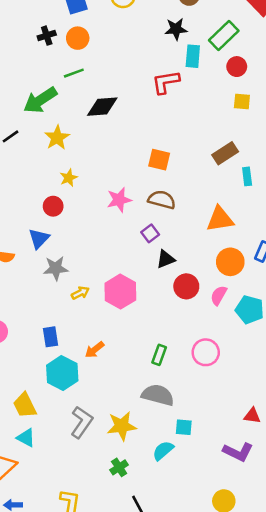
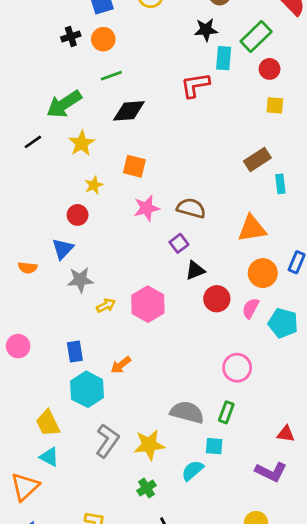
green line: (74, 73) -> (111, 76), moved
orange square: (159, 160) -> (134, 166), moved
green rectangle: (159, 355) -> (226, 412), moved

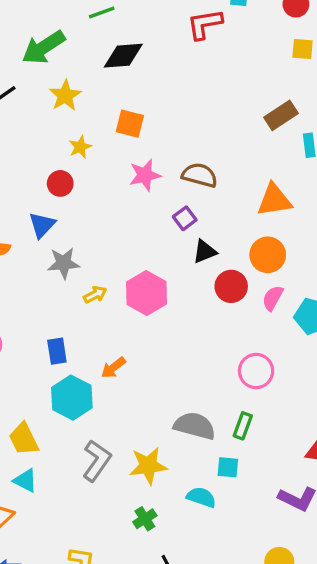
orange circle: (263, 273) -> (268, 255), moved
cyan semicircle: (192, 470) -> (201, 497), turned 60

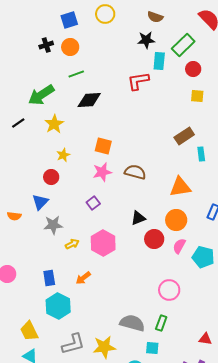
orange square: (130, 124) -> (103, 146), moved
purple square: (185, 218) -> (93, 203), moved
orange arrow: (113, 368) -> (83, 278), moved
gray L-shape: (97, 461) -> (73, 344), turned 40

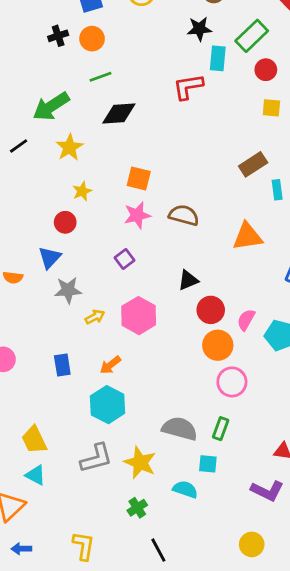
orange circle: (176, 220) -> (218, 345), moved
cyan hexagon: (58, 306) -> (108, 405), moved
yellow star: (104, 347) -> (140, 462), turned 30

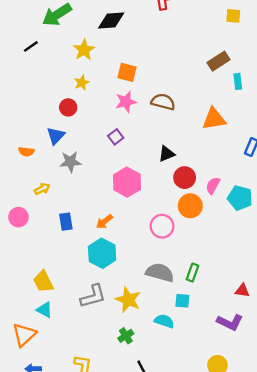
yellow star: (69, 147) -> (84, 50), moved
yellow arrow: (95, 317) -> (42, 189), moved
pink circle: (232, 382) -> (162, 226), moved

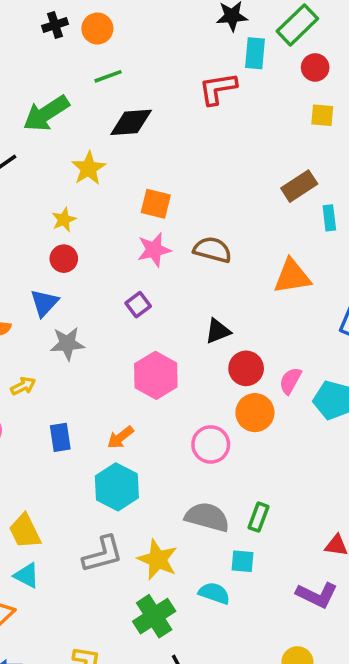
yellow star: (82, 83) -> (64, 220), moved
green cross: (126, 336) -> (154, 616), size x1.6

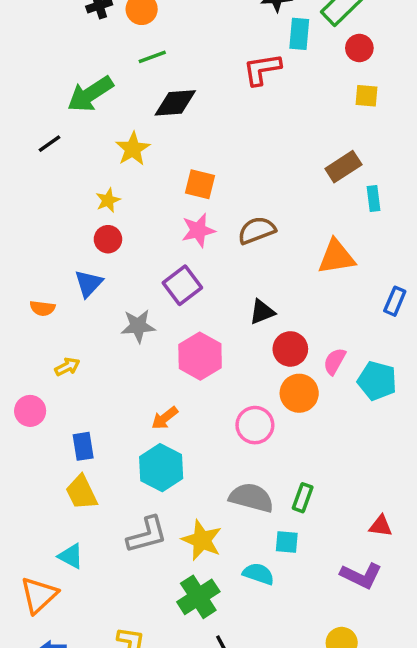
brown semicircle: (212, 250) -> (257, 230), turned -36
purple square: (138, 305) -> (182, 285), size x1.5
gray star: (67, 344) -> (138, 326), moved
blue rectangle: (60, 437) -> (83, 446), moved
yellow trapezoid: (25, 531) -> (81, 492), moved

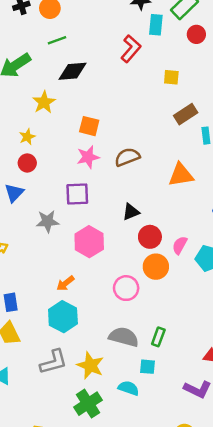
red L-shape: (262, 69) -> (131, 49), turned 140
yellow square: (366, 96) -> (171, 77), moved
purple square: (182, 285) -> (77, 194), turned 35

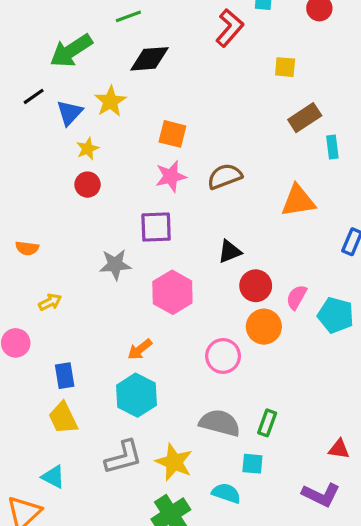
blue triangle: (14, 193) -> (70, 113), moved

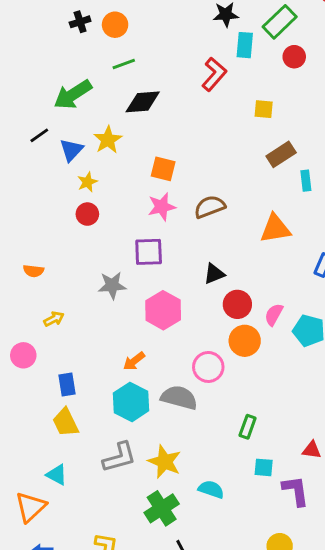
gray semicircle: (220, 423) -> (179, 398), moved
cyan square: (252, 464) -> (264, 467), moved
purple L-shape: (321, 495) -> (296, 491), turned -124

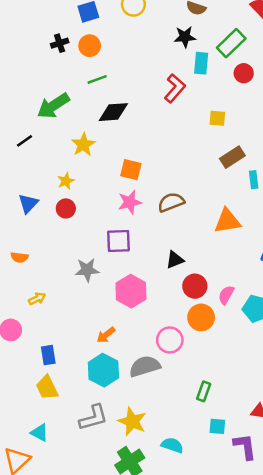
blue triangle: (71, 150) -> (28, 203), moved
gray semicircle: (179, 398) -> (145, 366), turned -32

